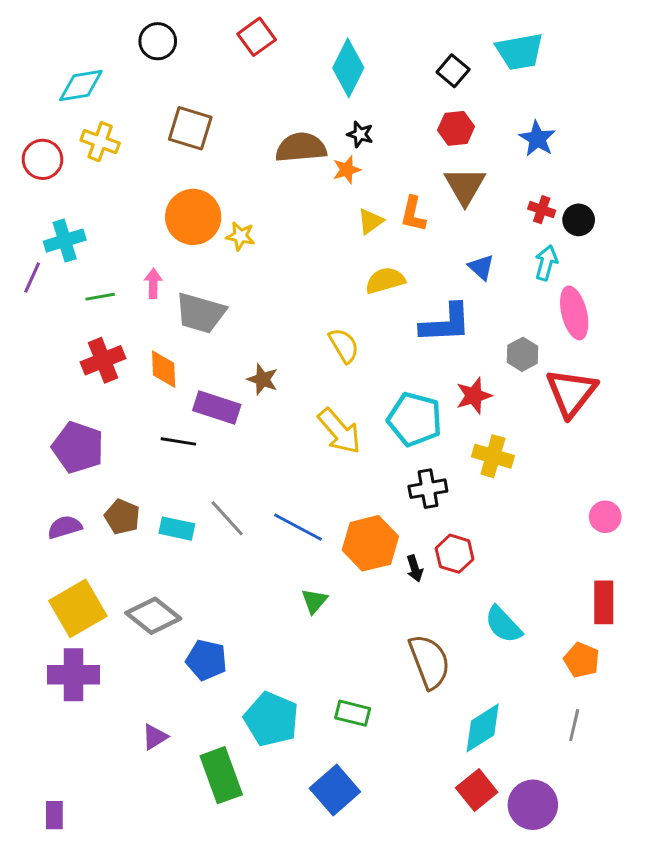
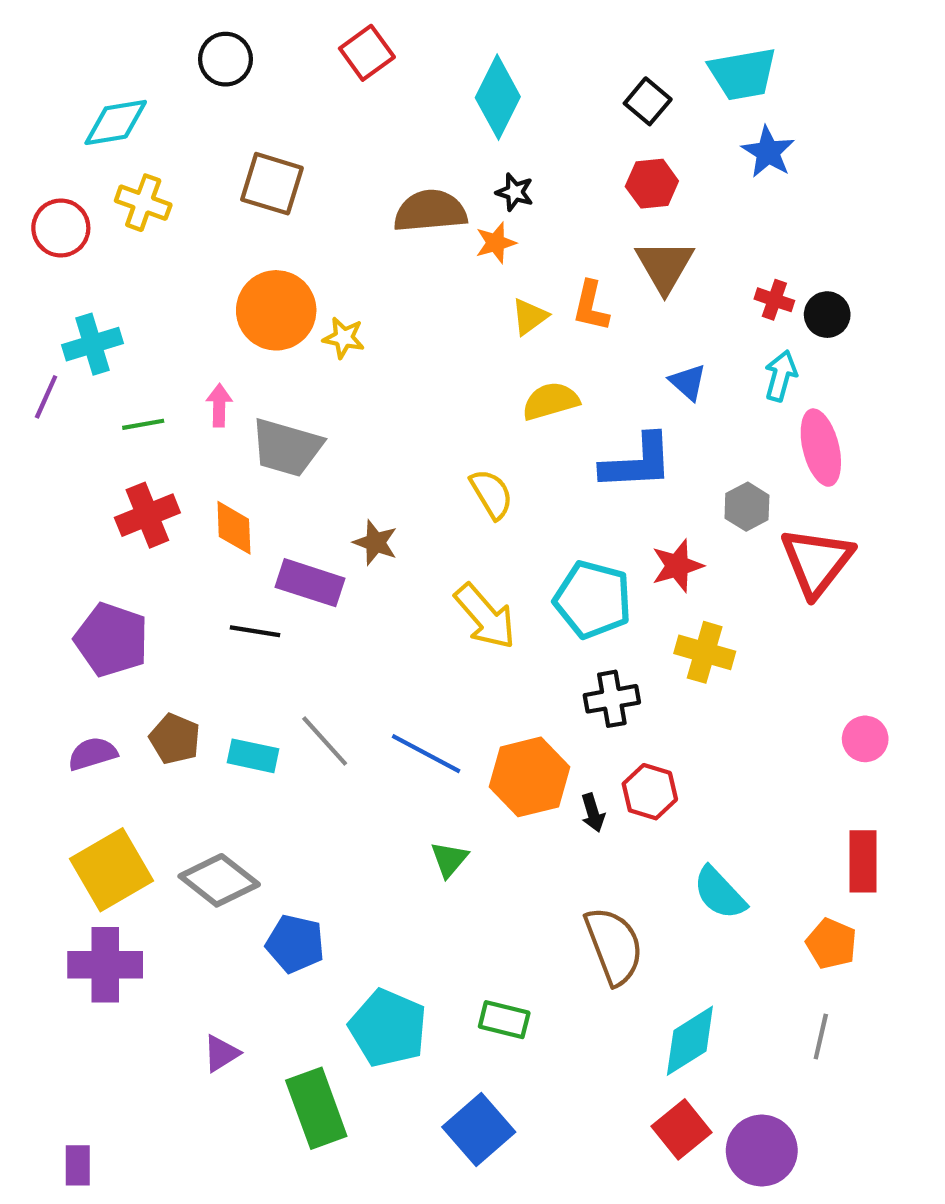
blue star: (537, 139) -> (768, 152), moved

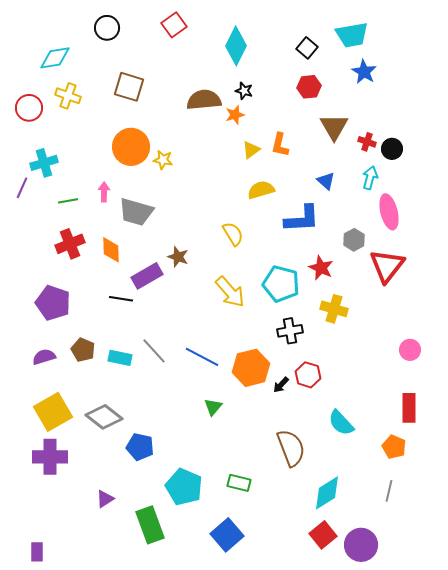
brown triangle: (665, 266) -> (334, 127), moved
red star: (677, 566) -> (321, 268), turned -30
purple rectangle: (310, 583) -> (147, 276), turned -48
black arrow: (593, 813) -> (281, 385), turned 60

